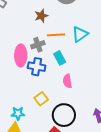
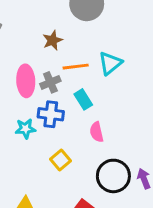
pink ellipse: (21, 55) -> (26, 81), moved
cyan star: (18, 113) -> (25, 129), moved
black circle: (64, 115) -> (113, 176), moved

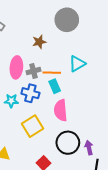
orange line: (76, 67) -> (52, 73), moved
pink semicircle: (97, 132) -> (61, 110), size x1.5
yellow square: (60, 160) -> (33, 126), size x1.5

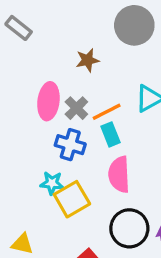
gray cross: (33, 71) -> (76, 108), turned -32
orange line: (52, 73) -> (107, 112), turned -30
cyan star: (11, 101) -> (52, 183), moved

